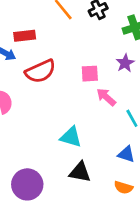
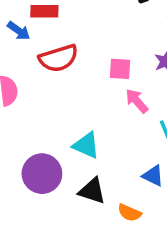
purple circle: (27, 184) -> (42, 174), moved
orange semicircle: (123, 187) -> (129, 213), moved

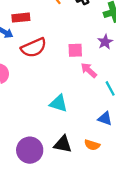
purple circle: (42, 174) -> (30, 150), moved
black triangle: (92, 191) -> (63, 144), moved

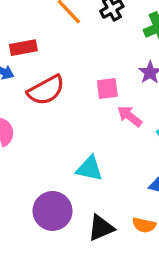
black triangle: (63, 144) -> (101, 228), turned -30
purple circle: (30, 150) -> (52, 211), moved

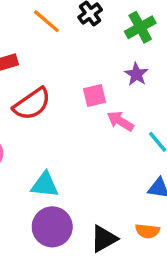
cyan triangle: (90, 169) -> (45, 185), moved

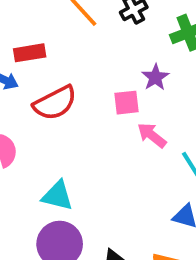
purple star: (136, 74) -> (155, 77), moved

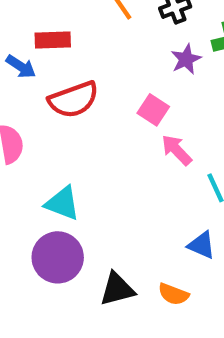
purple star: (155, 77) -> (186, 59), moved
pink square: (127, 103) -> (153, 110), turned 32

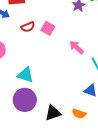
red semicircle: (74, 100) -> (28, 27), size x0.6
pink square: (153, 110) -> (48, 28), moved

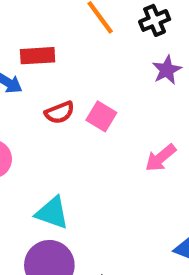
pink arrow: (77, 47) -> (161, 158), turned -84

